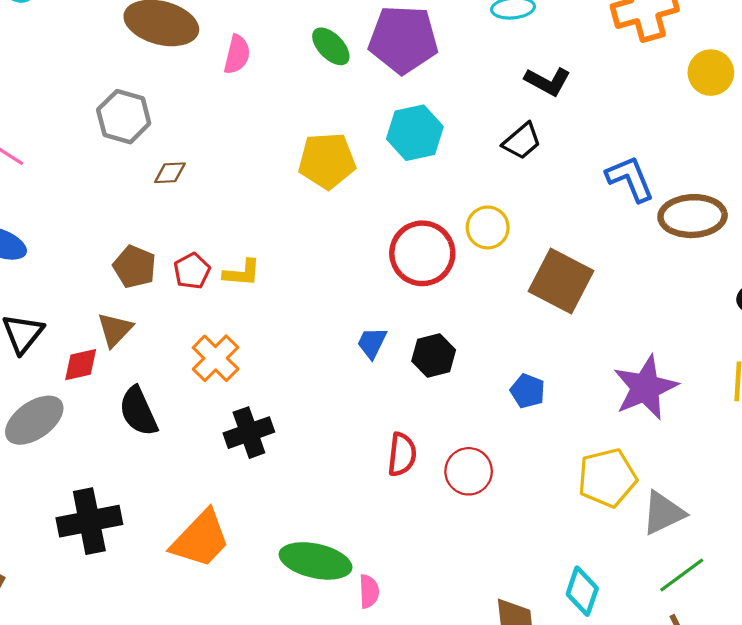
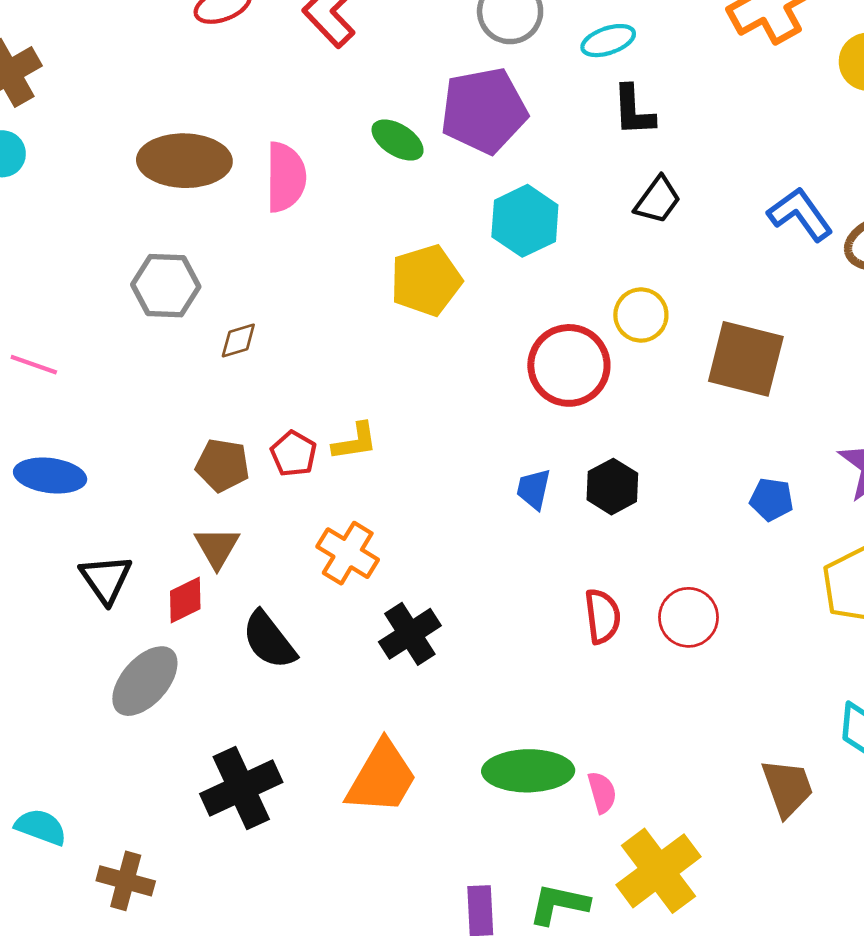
pink semicircle: (237, 54) -> (286, 177), size x1.4
black L-shape: (548, 81) -> (633, 110), moved, turned 72
blue pentagon: (528, 391) -> (771, 499), moved

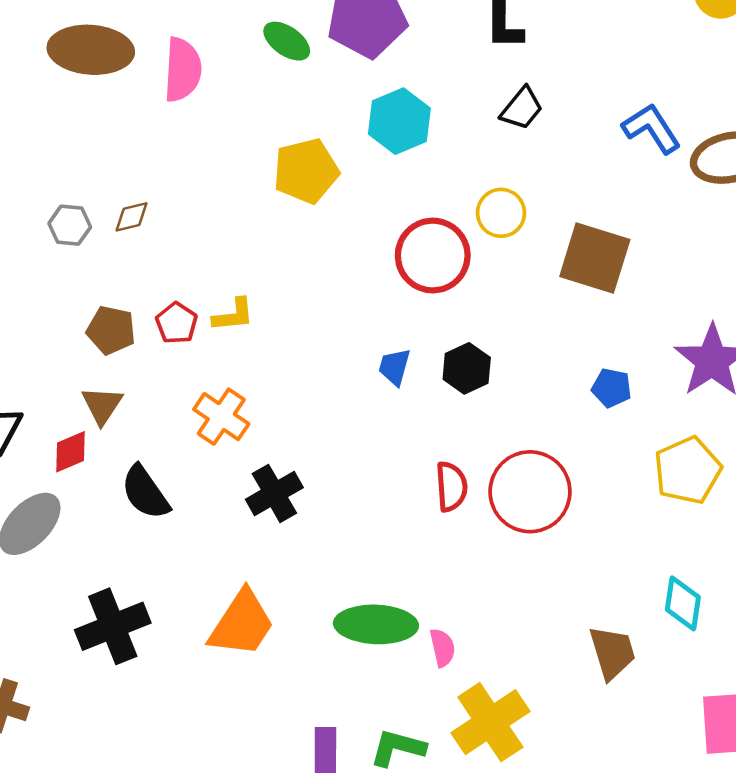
gray hexagon: (166, 286) -> (70, 225), moved, size x0.7
red circle: (689, 617) -> (530, 492), size x1.5

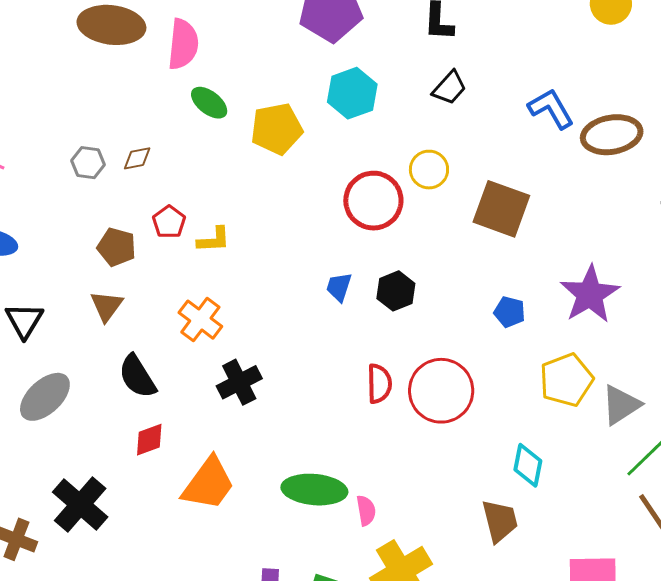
green ellipse: (287, 41) -> (209, 103), moved
red pentagon: (177, 323) -> (169, 222), moved
red diamond: (71, 452) -> (149, 440), moved
cyan diamond: (683, 603) -> (528, 465), moved
black cross: (113, 626) -> (80, 504), moved, turned -30

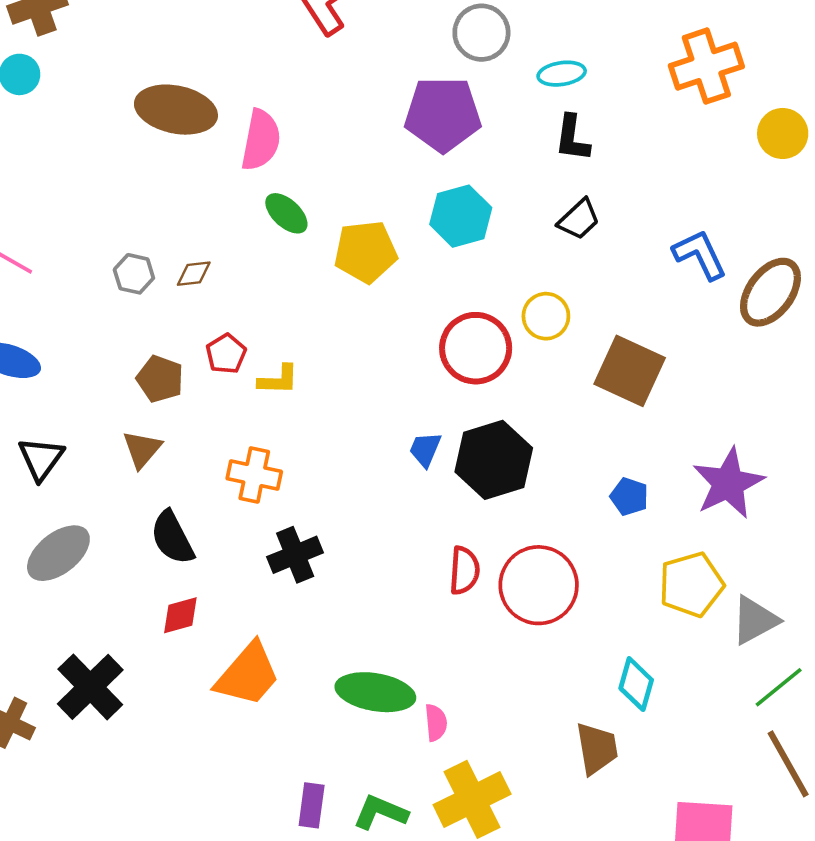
brown ellipse: (612, 135) -> (770, 292), turned -48
black hexagon: (396, 291) -> (494, 460), size x1.6
orange cross: (200, 320) -> (254, 475), turned -30

